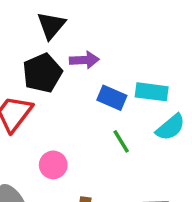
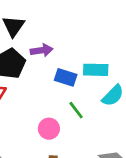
pink circle: (53, 165) -> (49, 129), moved

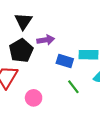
pink circle: (49, 129) -> (34, 98), moved

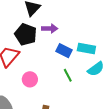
black pentagon: (21, 51) -> (26, 34), turned -30

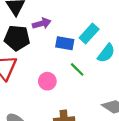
cyan rectangle: (86, 48) -> (89, 34), turned -42
pink circle: (30, 79) -> (47, 81), moved

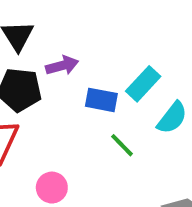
pink circle: (47, 81) -> (52, 188), moved

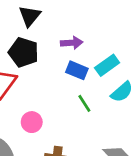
purple arrow: (62, 66) -> (72, 43), moved

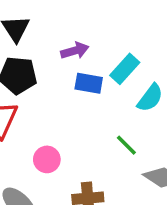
green line: (84, 103) -> (126, 145), moved

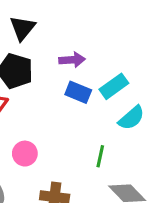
green line: (126, 145) -> (100, 156), turned 45

